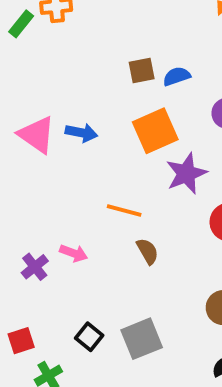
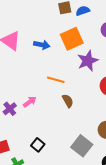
blue arrow: (81, 133) -> (42, 45), moved
pink arrow: (74, 253) -> (30, 102), turned -56
gray square: (142, 339) -> (82, 146), moved, turned -30

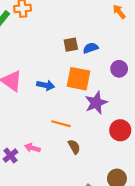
orange square: (72, 39) -> (79, 79), turned 35
pink arrow: (30, 102) -> (32, 148), turned -128

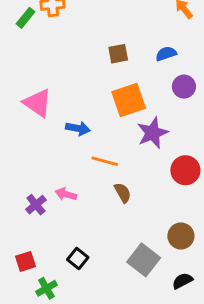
blue semicircle: (91, 48) -> (166, 54), moved
orange square: (79, 79) -> (129, 100), turned -30
blue arrow: (46, 85) -> (78, 128), moved

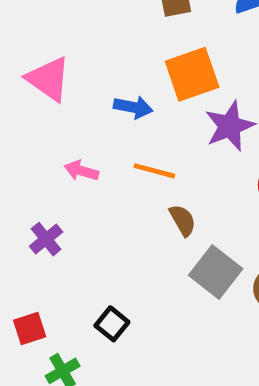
blue arrow: (78, 128) -> (133, 107), moved
pink arrow: (66, 194) -> (81, 171), moved
gray square: (144, 260) -> (216, 272), moved

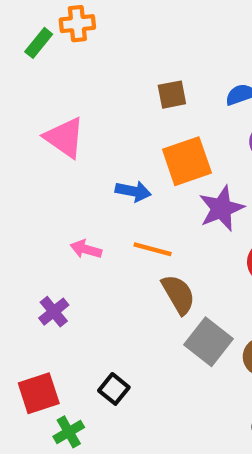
pink triangle: (48, 79) -> (64, 138), moved
brown semicircle: (183, 220) -> (178, 294), size x1.4
red square: (30, 329) -> (39, 393), size x1.4

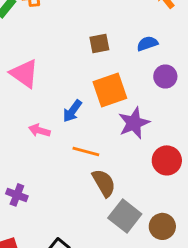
blue arrow: (133, 191) -> (72, 111), turned 115
pink arrow: (86, 249) -> (39, 130), moved
purple cross: (54, 312) -> (17, 195), turned -30

